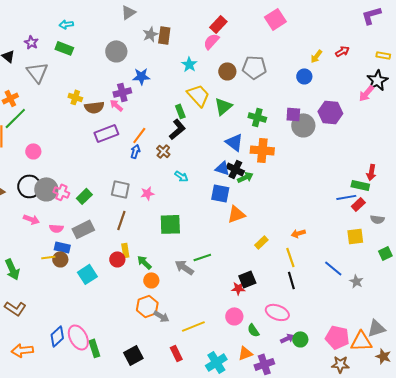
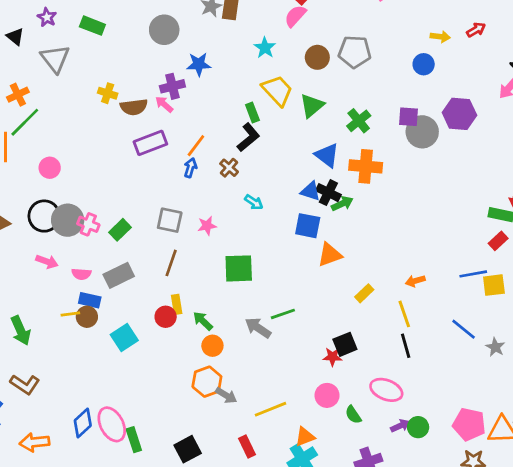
yellow arrow: (316, 56) -> (440, 37), turned -120
green cross: (257, 117) -> (359, 121), turned 36
blue line: (346, 197) -> (473, 274), moved
orange triangle: (245, 353) -> (305, 437), moved

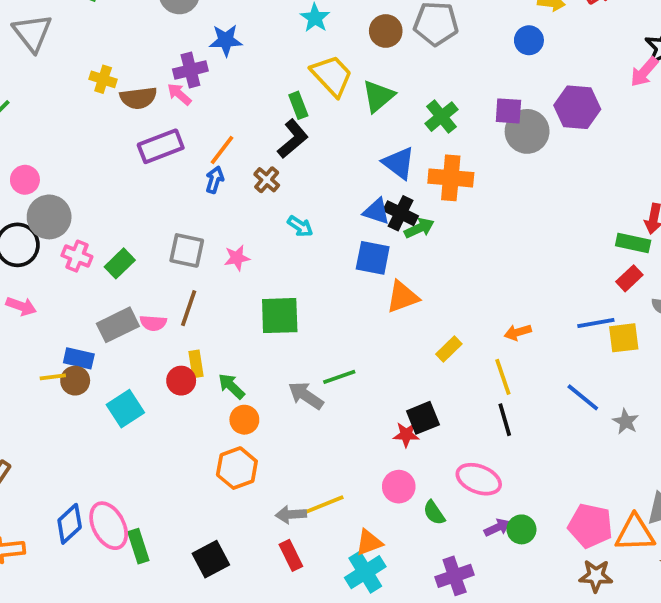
gray circle: (68, 220) -> (49, 217), moved
pink semicircle: (81, 274) -> (153, 323), moved
gray arrow: (226, 395) -> (291, 515), moved, turned 145

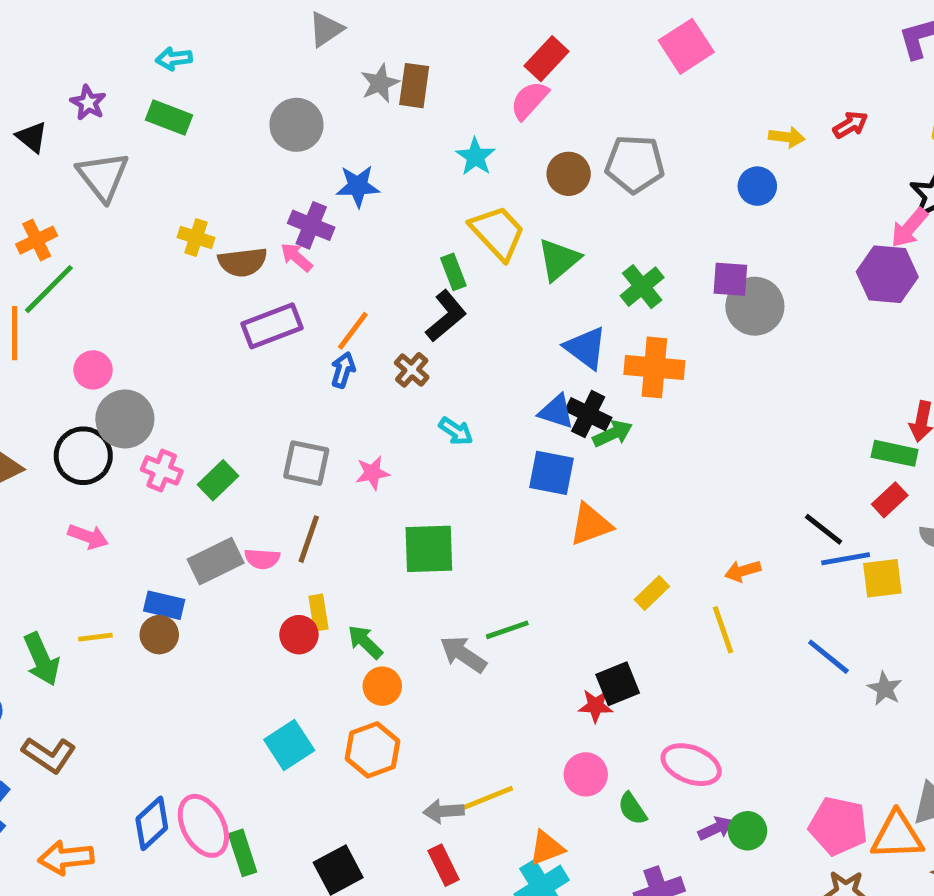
purple cross: (190, 70) -> (311, 225), turned 36
purple hexagon: (577, 107) -> (887, 274), moved
yellow line: (53, 377) -> (95, 637), moved
cyan square: (125, 409) -> (289, 745), moved
black line: (505, 420) -> (824, 529), moved, turned -36

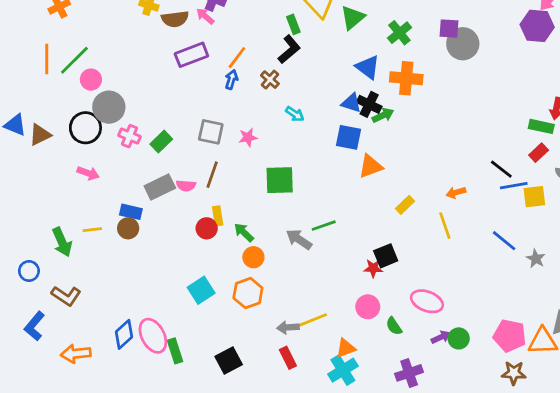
green line: (49, 289) -> (74, 60), moved

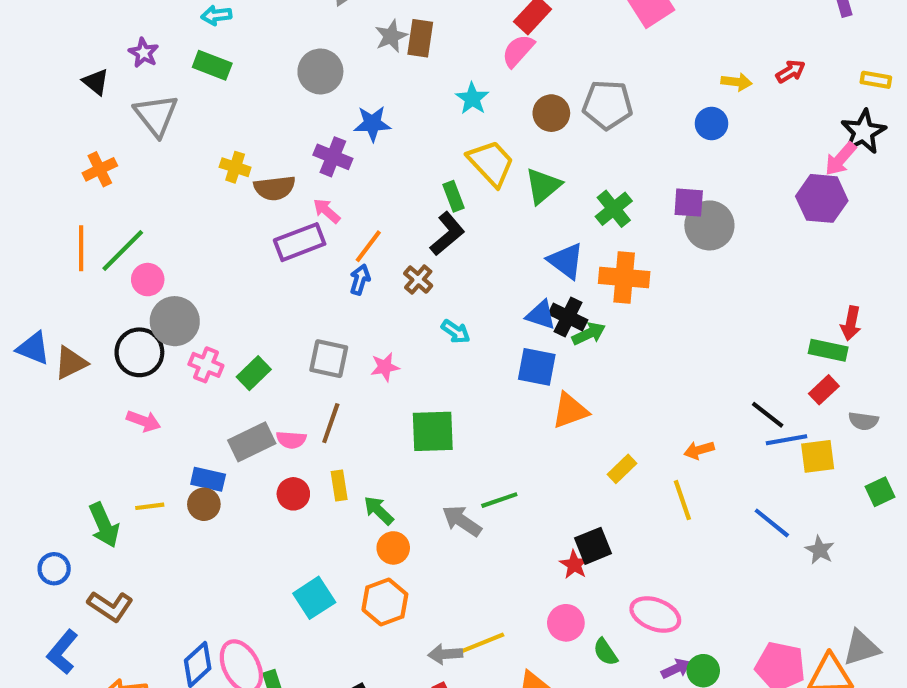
pink arrow: (205, 16) -> (327, 211), moved
red circle: (207, 228) -> (293, 494), moved
red star: (373, 268) -> (574, 565), turned 30

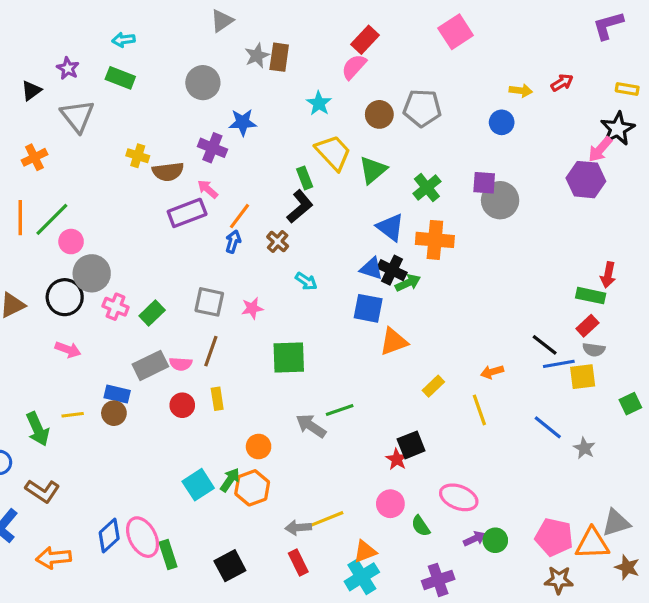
black triangle: (96, 82) -> (31, 91), turned 45
gray semicircle: (863, 421) -> (594, 350), moved
green arrow: (379, 510) -> (230, 480), moved, turned 80

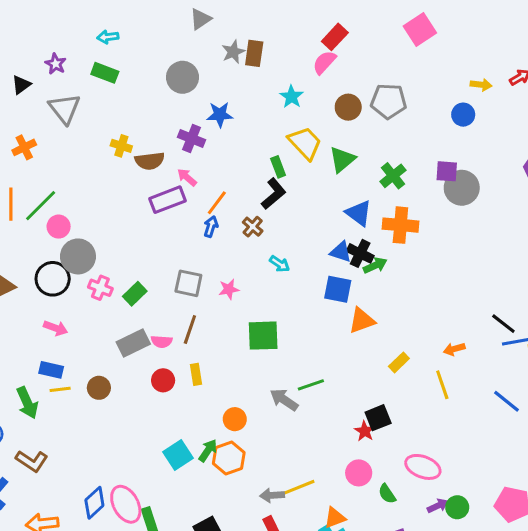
blue rectangle: (117, 394) -> (51, 370), moved

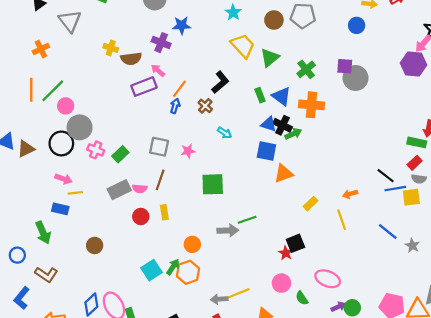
green rectangle: (278, 167) -> (260, 95), moved
brown circle: (99, 388) -> (95, 245), moved
yellow line: (60, 389) -> (75, 193), moved
gray arrow: (284, 400) -> (228, 230), turned 144

